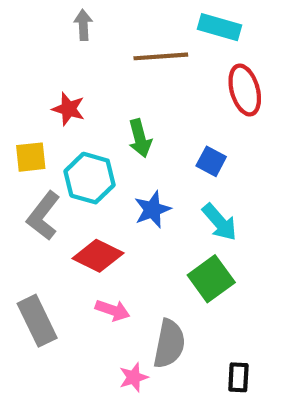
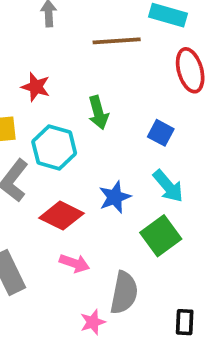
blue star: (152, 210) -> (115, 197), moved

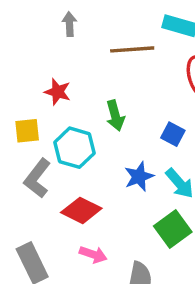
blue star: (115, 197) -> (139, 177), moved

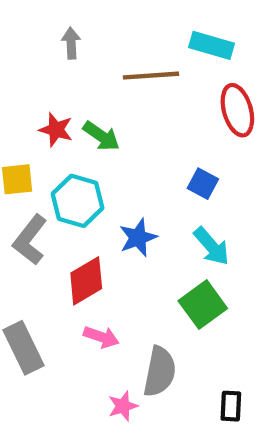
green arrow: (115, 116) -> (101, 136), moved, turned -40
blue star: (139, 177) -> (138, 238), moved
red diamond: (81, 210) -> (86, 281), turned -57

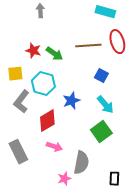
brown line: (151, 76) -> (88, 46), moved

